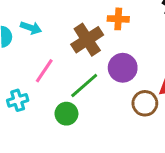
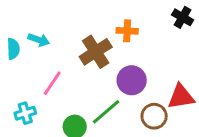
green line: (84, 86) -> (106, 112), moved

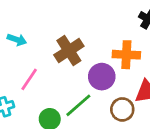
orange cross: (127, 31) -> (126, 55), moved, size x1.4

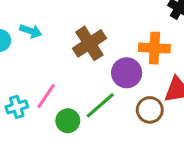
pink line: (29, 79) -> (46, 96), moved

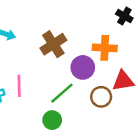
pink line: (46, 96) -> (19, 86), turned -35
green circle: (68, 121) -> (52, 120), moved

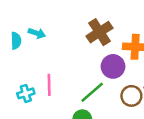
brown cross: (53, 44) -> (99, 32), moved

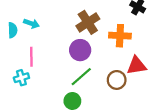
purple circle: (113, 66) -> (80, 50), moved
pink line: (49, 85) -> (31, 57), moved

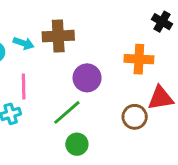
brown cross: (88, 22) -> (58, 36), moved, turned 30
green line: (81, 77) -> (67, 112), moved

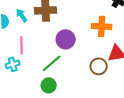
cyan arrow: (24, 43) -> (22, 15), turned -144
green circle: (77, 144) -> (49, 85), moved

